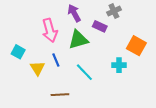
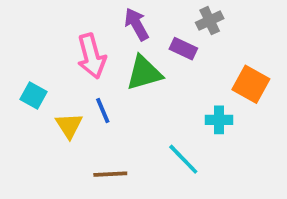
cyan line: (84, 72) -> (183, 159), moved

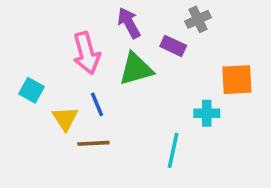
orange square: (251, 84) -> (237, 80), turned -32
cyan line: (183, 159) -> (173, 150), turned 56
brown line: (110, 174) -> (93, 143), moved

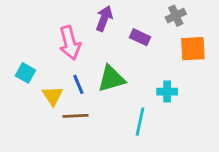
gray cross: (198, 19) -> (176, 16), moved
purple arrow: (129, 23) -> (104, 19), turned 50
green triangle: (136, 69) -> (111, 79), moved
orange square: (237, 80) -> (193, 49), moved

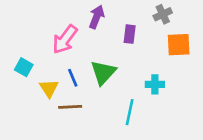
purple rectangle: (140, 37) -> (130, 34), turned 72
pink arrow: (70, 43) -> (65, 39), turned 52
green triangle: (111, 79) -> (103, 72), turned -32

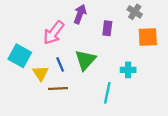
gray cross: (163, 14) -> (135, 12), turned -32
cyan square: (24, 67) -> (20, 56), size x1.5

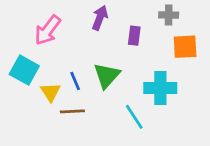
gray cross: (135, 12) -> (169, 15), turned -32
pink arrow: (54, 33) -> (48, 30), moved
cyan cross: (128, 70) -> (160, 88), size x1.6
cyan line: (107, 93) -> (134, 117), turned -45

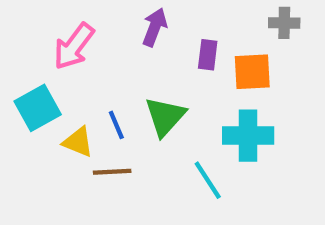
gray cross: (169, 15) -> (284, 23), moved
orange square: (185, 47) -> (252, 72), moved
cyan square: (24, 70) -> (38, 108), turned 32
yellow triangle: (50, 92) -> (78, 142), turned -35

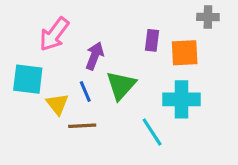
purple arrow: (155, 27) -> (95, 56), moved
cyan square: (38, 108) -> (28, 79), turned 36
yellow triangle: (78, 142) -> (57, 104), turned 30

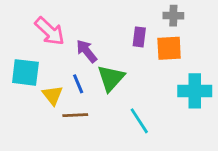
gray cross: (208, 17) -> (173, 16), moved
pink arrow: (54, 34) -> (50, 31), turned -84
purple arrow: (95, 56) -> (87, 51), turned -60
cyan cross: (182, 99) -> (195, 91), moved

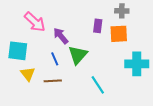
yellow triangle: (52, 95) -> (28, 74), moved

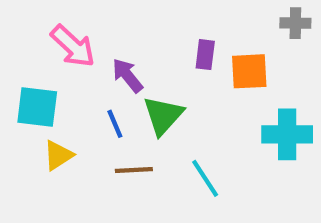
gray cross: (122, 11) -> (295, 23), moved
yellow triangle: (28, 74) -> (58, 155), turned 35
brown line: (53, 81) -> (134, 170), moved

